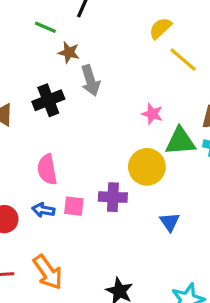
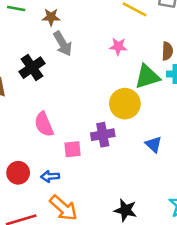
brown star: (69, 52) -> (51, 17), moved
pink star: (152, 114) -> (118, 46), moved
blue arrow: (43, 210) -> (50, 176), moved

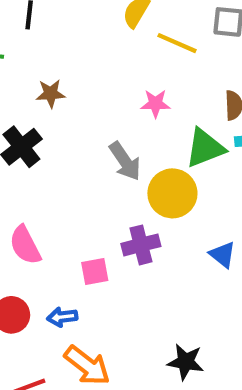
brown star: (51, 17) -> (51, 93), moved
gray arrow: (63, 44) -> (125, 161), moved
pink semicircle: (44, 124) -> (25, 245), moved

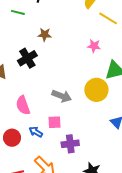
gray arrow: (125, 161) -> (62, 96), moved, turned -42
purple cross: (141, 245) -> (70, 144), moved
blue arrow: (62, 317) -> (36, 132), moved, turned 32

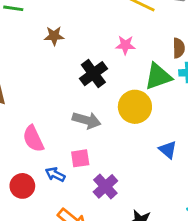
black cross: (27, 58) -> (93, 74), moved
purple cross: (70, 144) -> (105, 186), turned -30

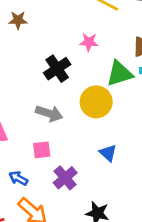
brown star: (54, 36) -> (18, 20), moved
blue triangle: (168, 150) -> (108, 153), moved
blue arrow: (55, 174) -> (18, 178), moved

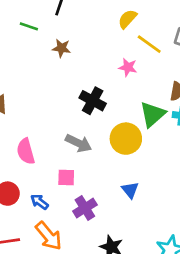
pink star: (89, 42) -> (128, 67), moved
black cross: (57, 69) -> (93, 101), turned -35
green triangle: (119, 73) -> (153, 114), turned -32

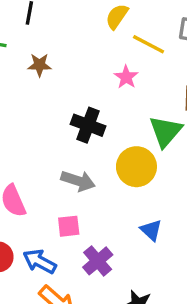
pink star: (128, 67) -> (126, 77), turned 30
blue arrow: (39, 202) -> (40, 261), size x1.4

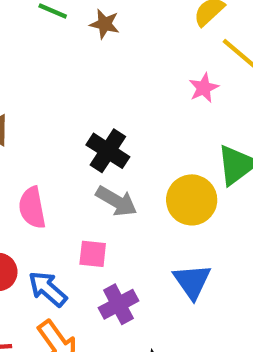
brown star: (39, 65) -> (105, 24), moved
black cross: (88, 125) -> (108, 151), moved
blue triangle: (151, 230) -> (192, 281), size x1.4

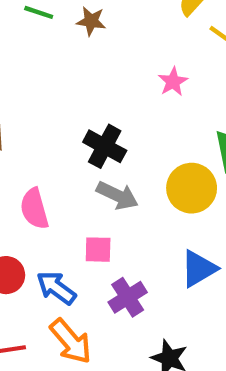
pink star: (204, 88) -> (173, 82), moved
blue triangle: (192, 281) -> (199, 269), turned 39

